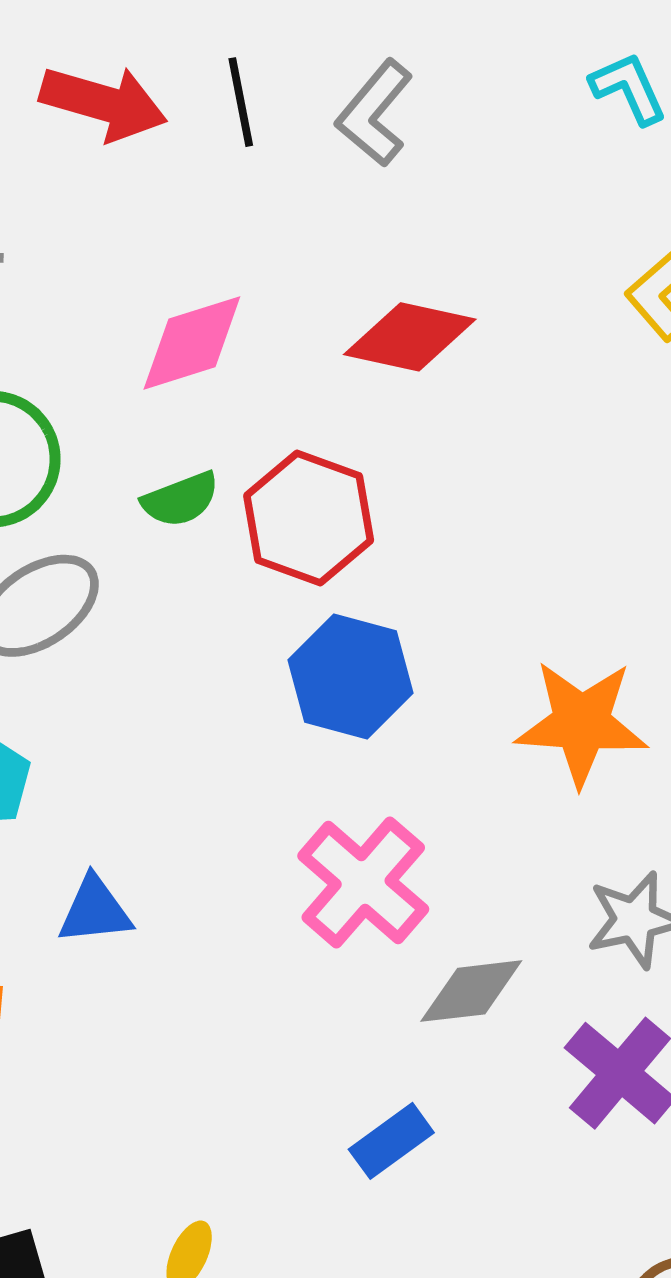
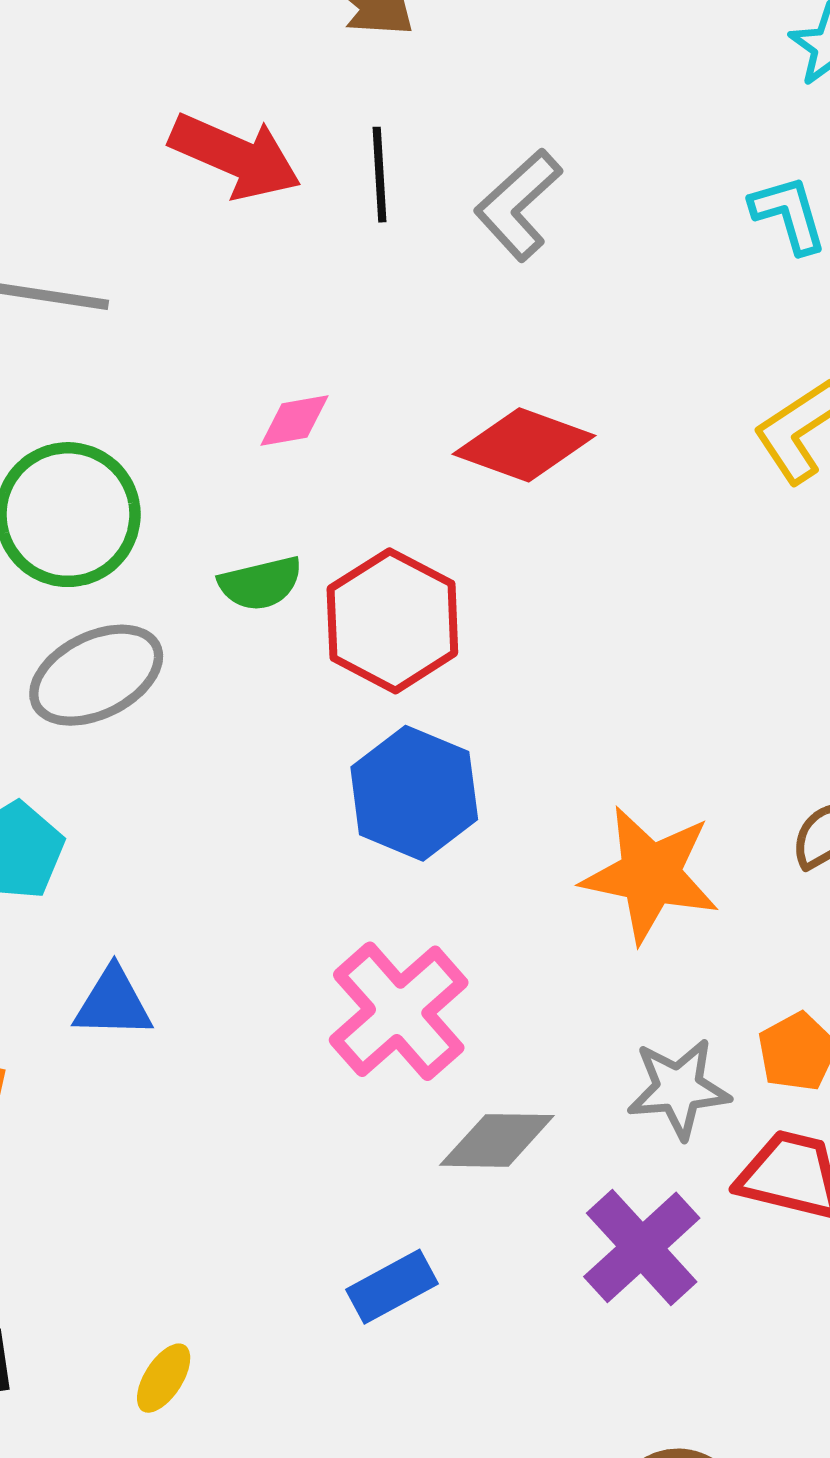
pink diamond: (192, 343) -> (294, 421), size x0.6

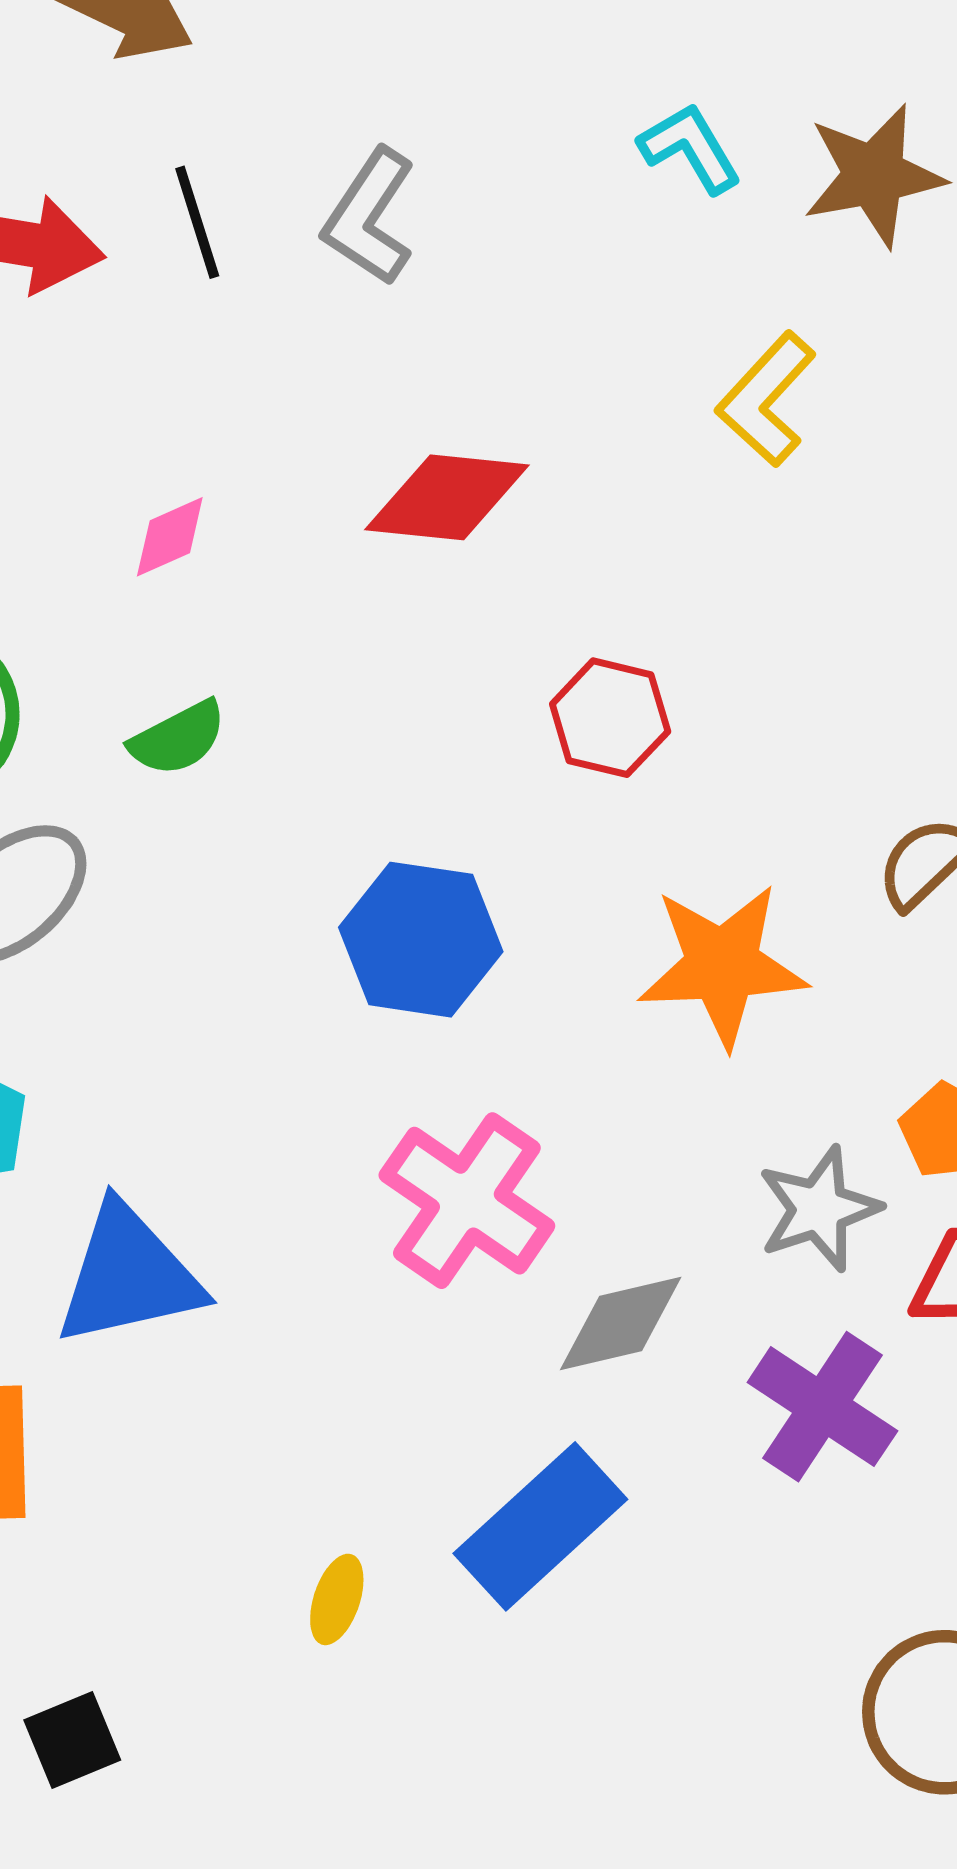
red hexagon: (392, 621) -> (610, 718), moved, size x0.7
blue triangle: (113, 1003) -> (129, 1275), size x1.6
blue rectangle: (392, 1287) -> (540, 1526), size x1.6
yellow ellipse: (164, 1378) -> (337, 1599), moved

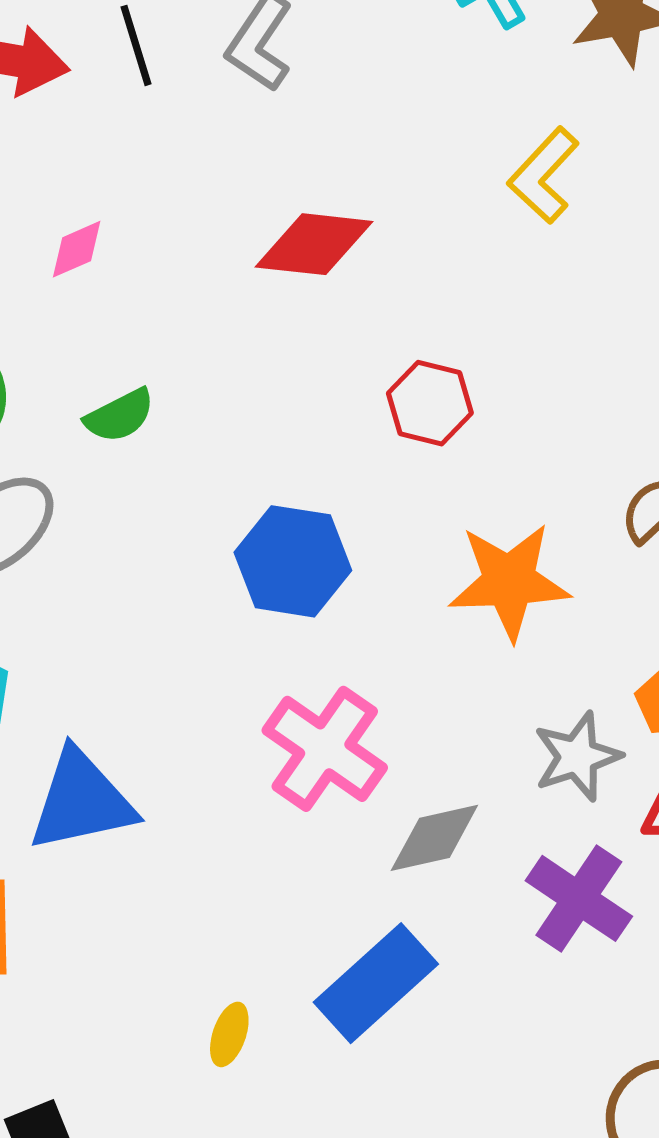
pink diamond: (170, 537) -> (77, 249), moved

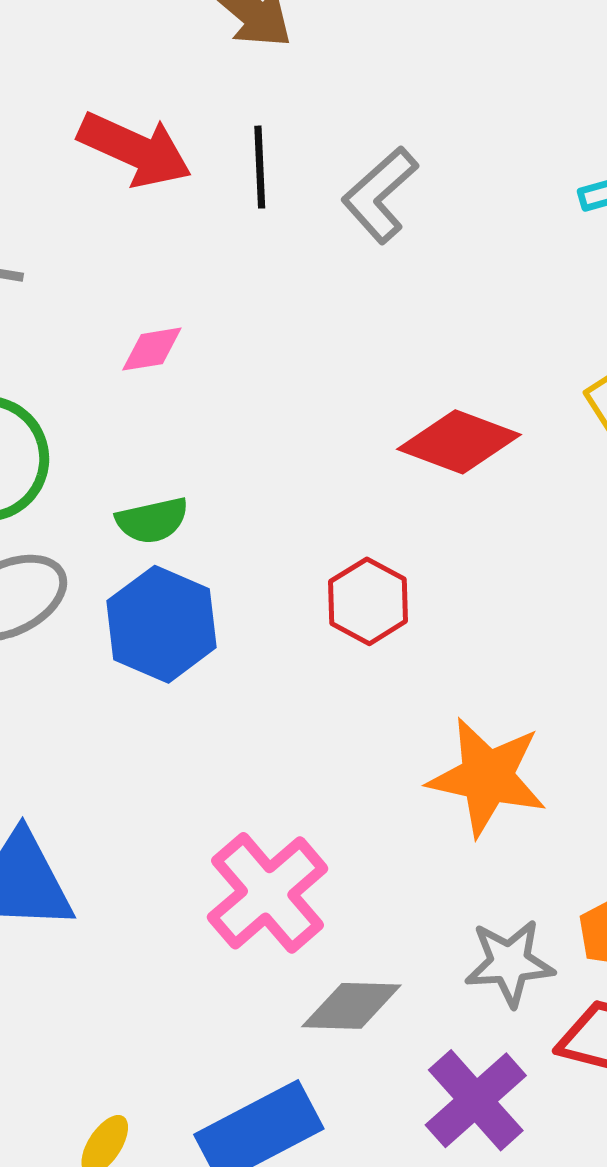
red diamond: (314, 244) -> (459, 442), moved
red hexagon: (430, 403) -> (368, 601), moved
blue hexagon: (293, 561) -> (162, 624), moved

